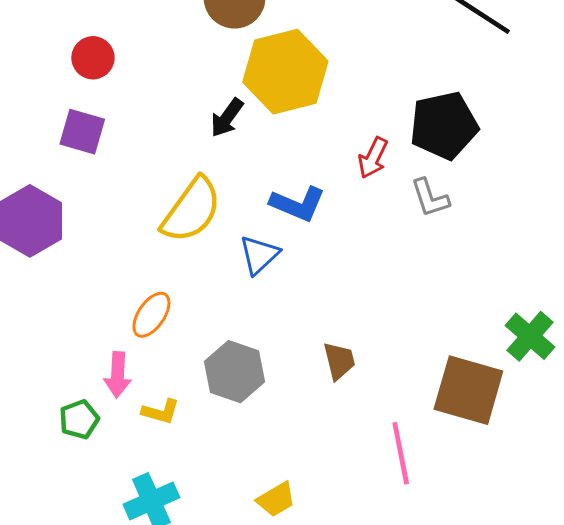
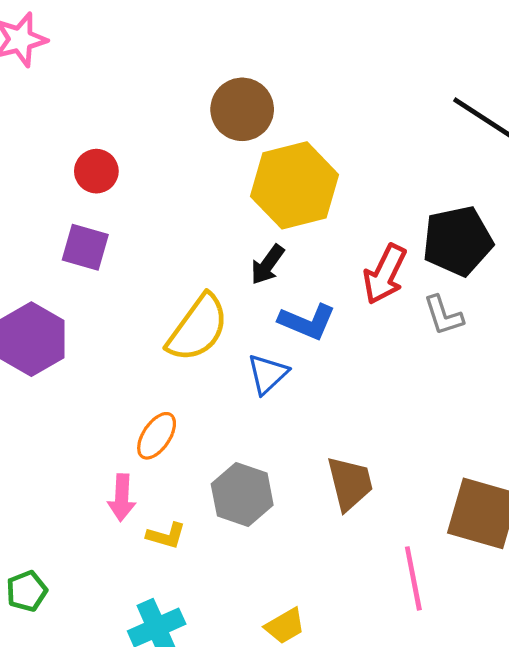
black arrow: (227, 118) -> (267, 265), moved
red arrow: (373, 158) -> (385, 274), size x1.4
brown trapezoid: (339, 361) -> (350, 483), size x1.4
green pentagon: (79, 419) -> (27, 591), moved

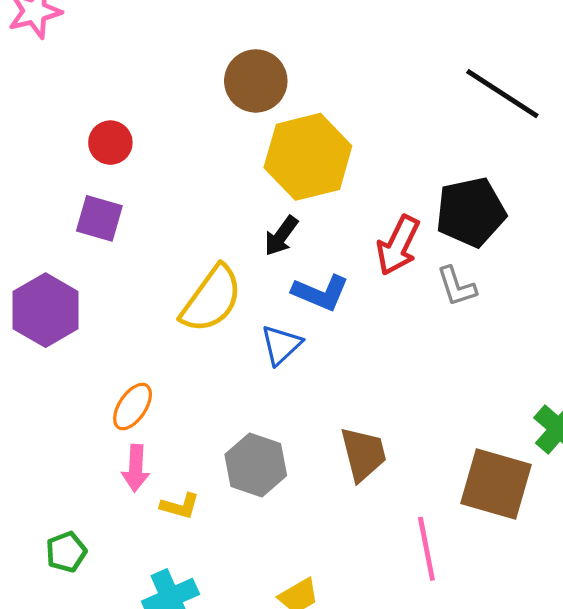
orange ellipse: (157, 436) -> (133, 407), moved
green pentagon: (27, 591) -> (66, 552), moved

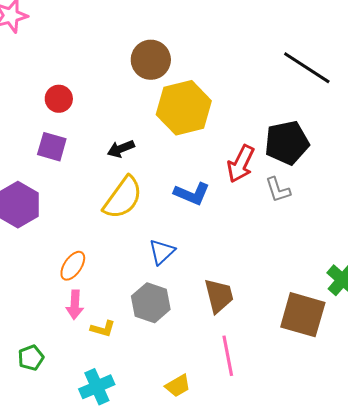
black arrow: (281, 236) -> (121, 149), moved, turned 32
blue triangle: (281, 345) -> (162, 252), moved
pink line: (426, 549) -> (228, 356), moved

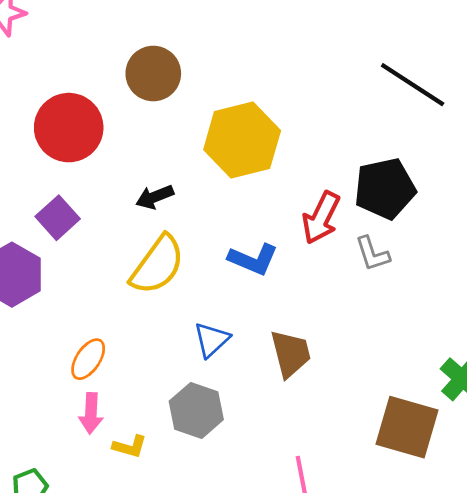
brown circle: (151, 60) -> (153, 74), moved
red circle: (59, 99) -> (69, 128), size x1.8
purple square: (52, 147) -> (58, 218), moved, turned 32
brown trapezoid: (219, 296) -> (291, 354), moved

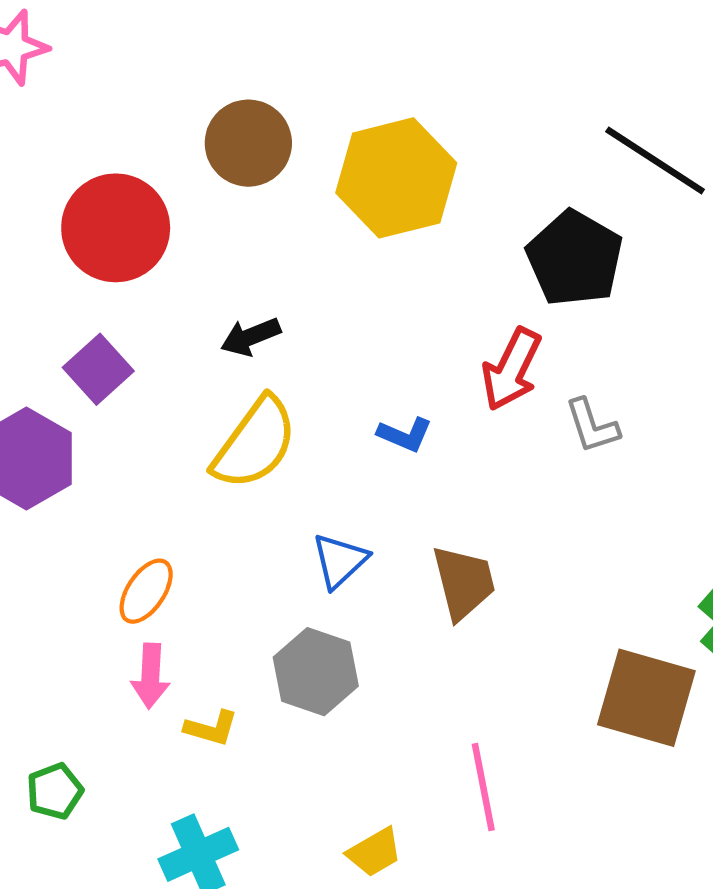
yellow hexagon: (242, 140) -> (396, 178), moved
black pentagon: (385, 189) -> (575, 258), moved, turned -30
blue L-shape: (253, 259) -> (405, 435), size x0.7

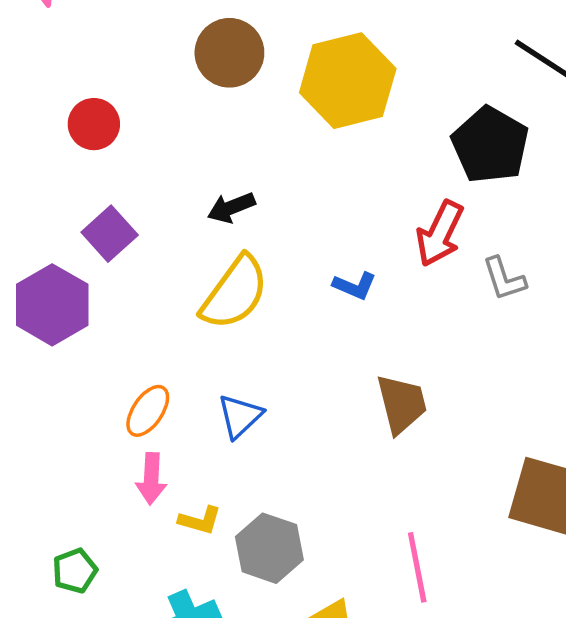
red circle: (116, 228) -> (94, 124), moved, size x0.6
blue triangle: (340, 561) -> (240, 416), moved
gray hexagon: (316, 672) -> (269, 548), moved

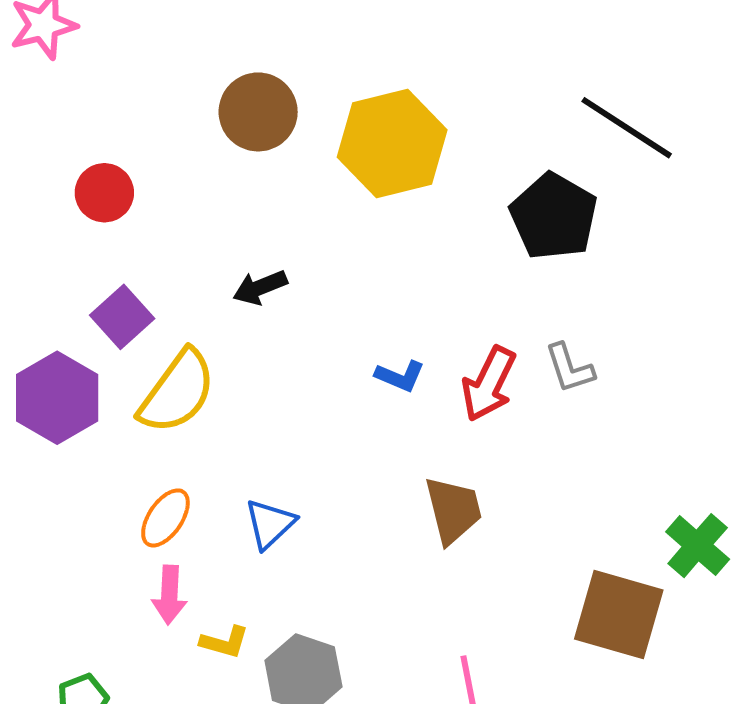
red arrow: (440, 234) -> (489, 384), moved
yellow semicircle: (235, 293) -> (177, 392), moved

